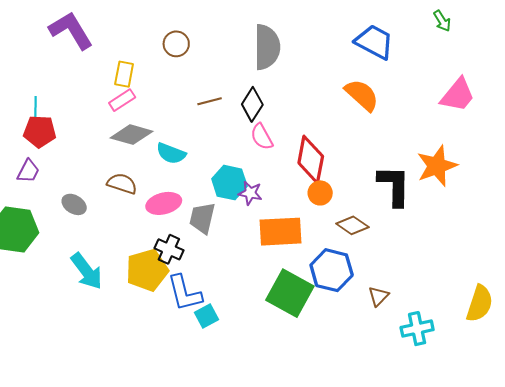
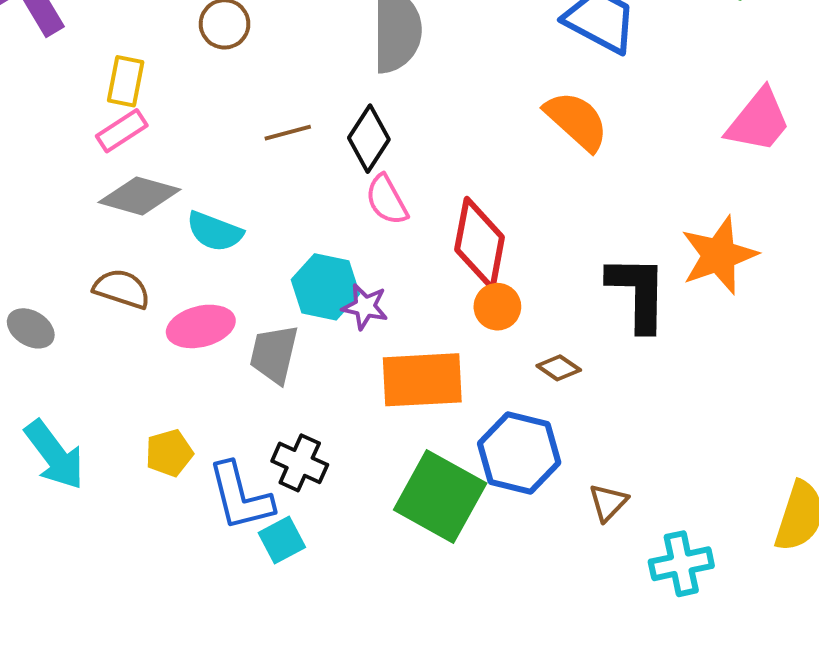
brown diamond: (352, 225) -> (559, 368), size x0.7
black cross: (169, 249) -> (300, 463), moved
yellow pentagon: (147, 270) -> (169, 453), size x0.6

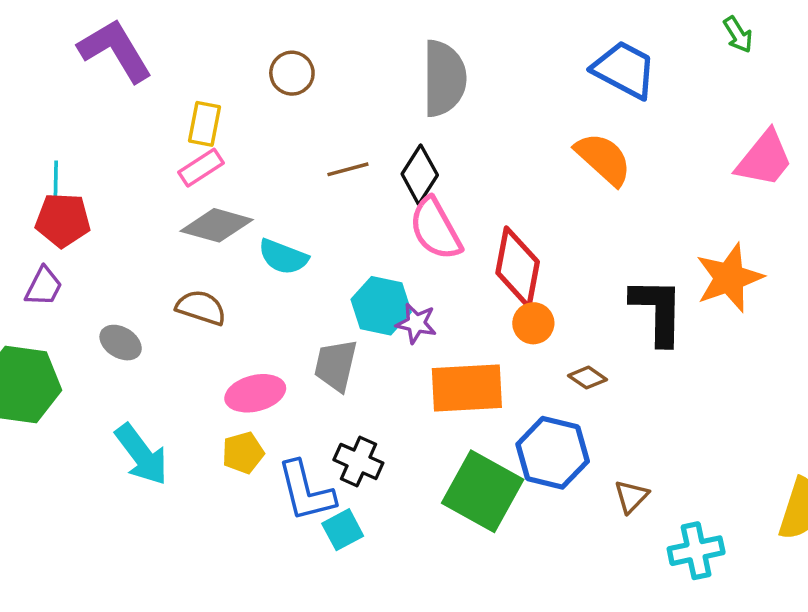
pink semicircle: (387, 200) -> (435, 229), size x1.4
pink ellipse: (201, 326) -> (255, 393), moved

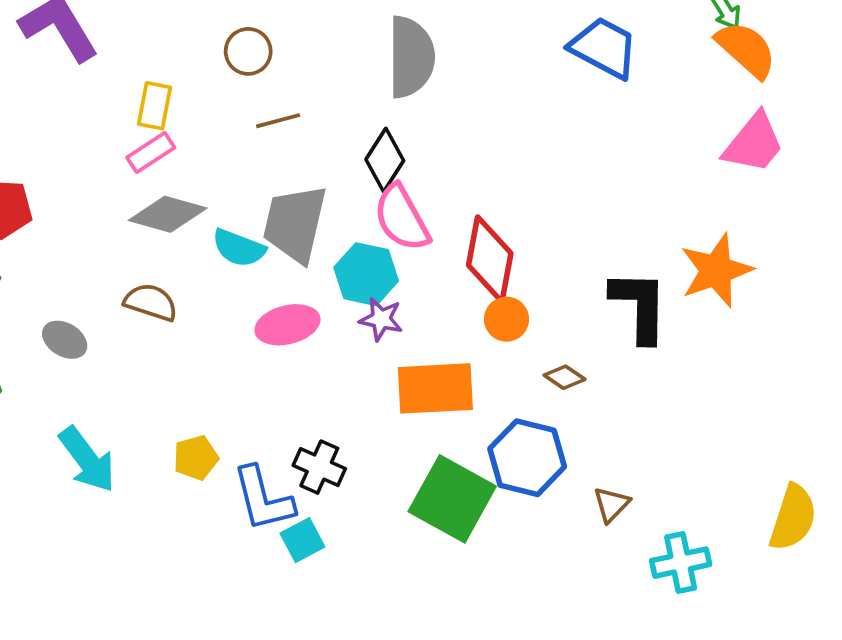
orange semicircle: (603, 159) -> (746, 50), moved
brown line: (348, 169) -> (278, 121), moved
cyan hexagon: (381, 306) -> (366, 274), moved
gray trapezoid: (336, 365) -> (295, 224), moved, size x1.4
pink ellipse: (255, 393) -> (287, 325), moved

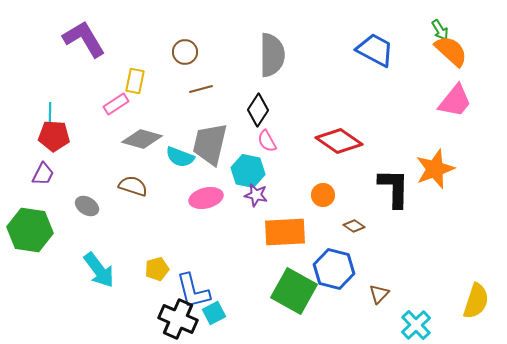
pink rectangle: (151, 153) -> (116, 104), moved
pink semicircle: (402, 218) -> (267, 141), size x0.6
red diamond: (490, 259) -> (339, 141), moved, turned -66
black cross: (319, 467) -> (178, 319), moved, size x1.4
cyan cross: (681, 563) -> (416, 325), turned -32

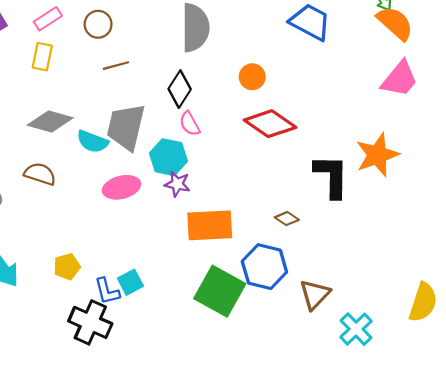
pink rectangle: (116, 104) -> (48, 19), moved
orange circle: (323, 195) -> (252, 77), moved
blue L-shape: (193, 291) -> (107, 291), size x0.7
brown triangle: (379, 294) -> (315, 295), size x1.4
cyan square: (214, 313) -> (130, 282), moved

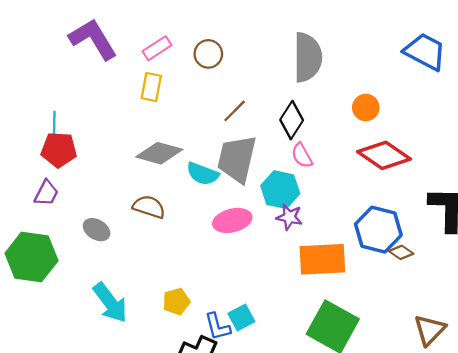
brown line: (116, 66) -> (235, 111), moved, turned -30
blue hexagon: (264, 267) -> (378, 230), moved

